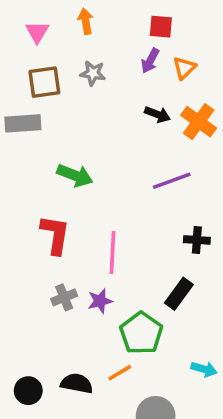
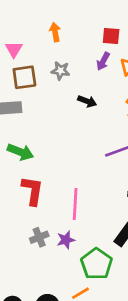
pink triangle: (37, 32) -> (14, 49), moved
black arrow: (157, 114) -> (87, 101), moved
green arrow: (75, 175) -> (20, 152), moved

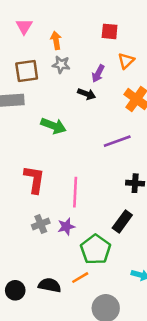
orange arrow: (55, 32) -> (56, 40), moved
pink triangle: (14, 49) -> (24, 26), moved
purple arrow: (103, 61) -> (98, 74), moved
green arrow: (20, 152) -> (53, 126), moved

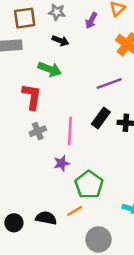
black arrow: (87, 94) -> (60, 41), moved
red L-shape: (34, 179) -> (32, 97), moved
black rectangle: (122, 221) -> (101, 118), moved
gray cross: (41, 224) -> (38, 131), moved

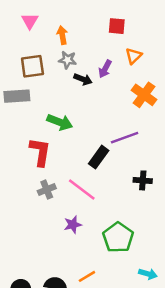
black arrow: (60, 41) -> (83, 79), moved
black rectangle: (101, 118) -> (99, 157), moved
pink line: (70, 131) -> (82, 190), turned -56
green pentagon: (89, 185) -> (118, 238), moved

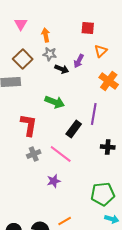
brown square: (32, 66) -> (23, 59), turned -36
green arrow: (60, 122) -> (55, 102), moved
purple line: (125, 138) -> (94, 114), turned -60
green pentagon: (118, 238) -> (103, 194), moved, turned 30

